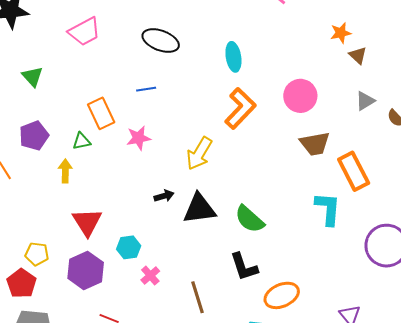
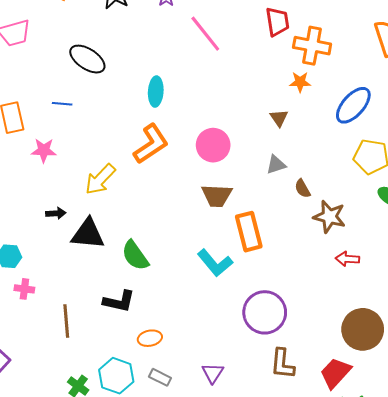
orange star: (341, 33) -> (300, 82), moved
cyan L-shape: (328, 209) -> (215, 263), turned 123
black L-shape: (244, 267) -> (119, 301), turned -72
pink cross: (150, 275) -> (24, 289), turned 36
orange ellipse: (282, 295) -> (150, 338), size x0.7

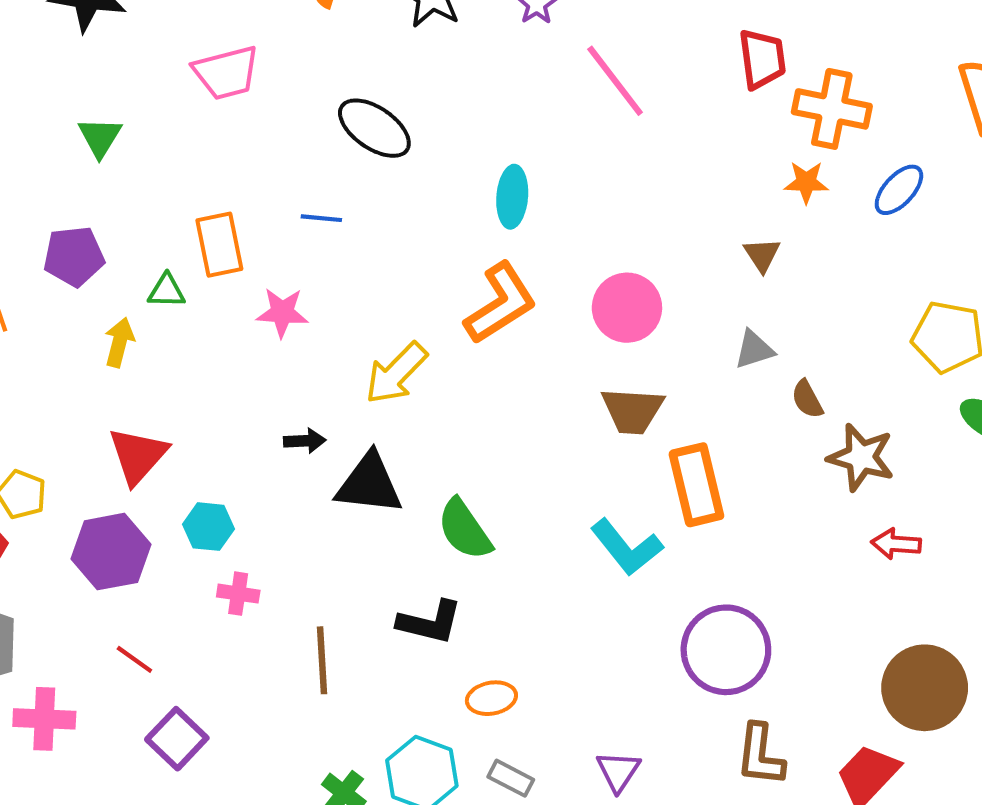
blue ellipse: (353, 105) -> (899, 190), moved, size x0.7

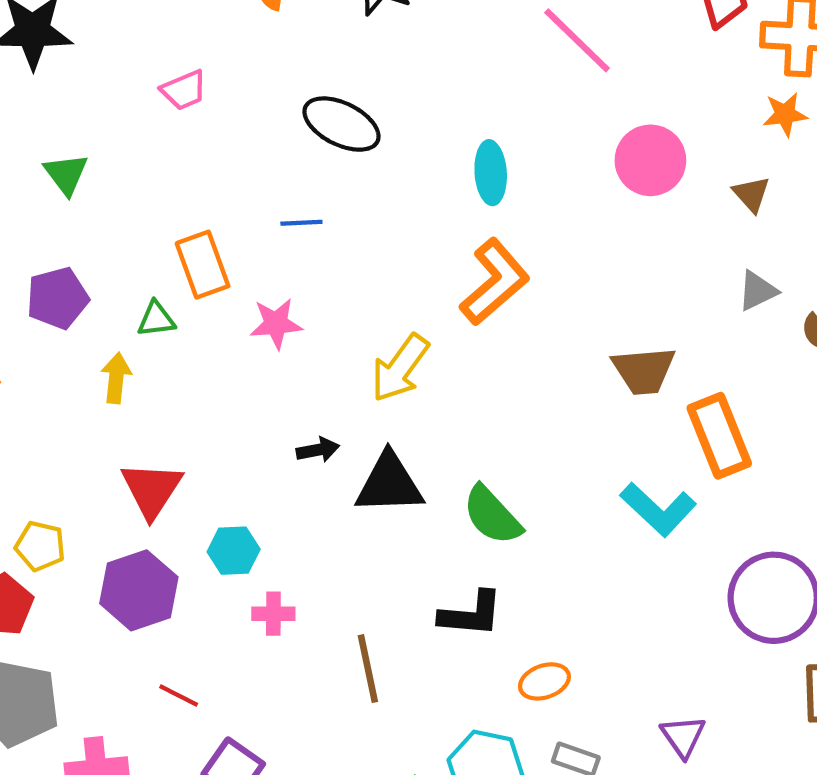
pink trapezoid: (226, 73) -> (184, 90), size x0.7
pink circle: (627, 308) -> (650, 160), moved

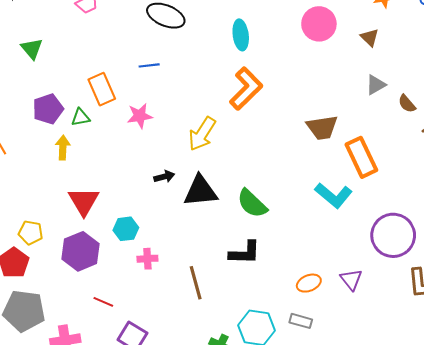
purple pentagon: (57, 298) -> (48, 109), moved
orange ellipse: (544, 681) -> (309, 283), moved
purple triangle: (683, 736) -> (351, 279), moved

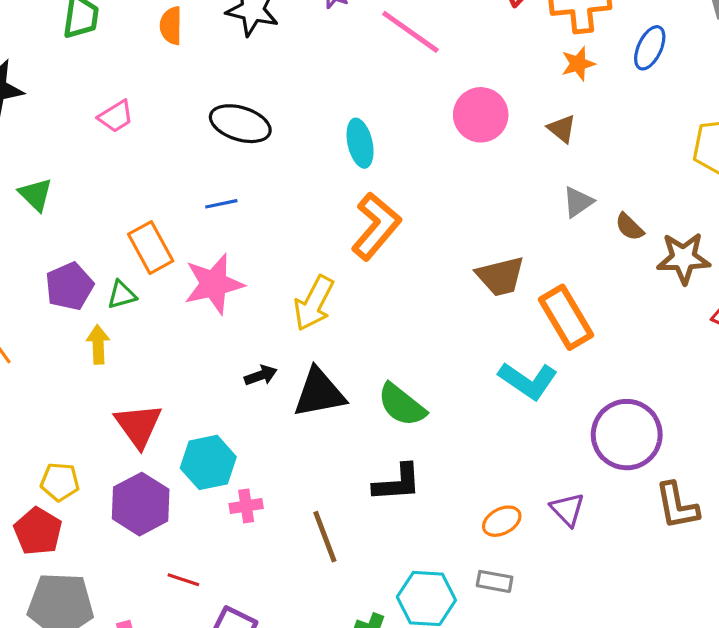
pink star: (140, 116) -> (214, 284), size x1.5
cyan hexagon: (126, 229) -> (208, 462), size x1.4

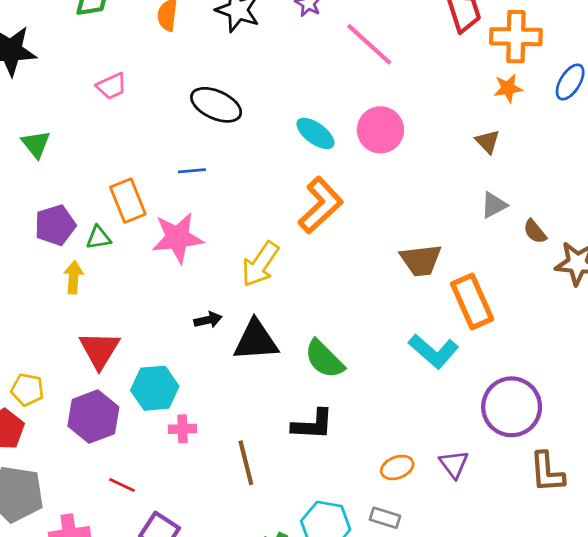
pink circle: (481, 115) -> (380, 130), moved
cyan ellipse: (360, 143) -> (315, 133), turned -48

